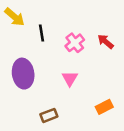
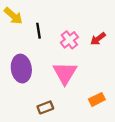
red arrow: (106, 42) -> (98, 39), turned -77
pink triangle: (70, 78) -> (65, 73), size x1.6

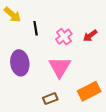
orange rectangle: (97, 99) -> (89, 91), size x1.5
brown rectangle: (45, 107) -> (50, 99), moved

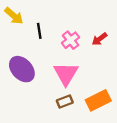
purple ellipse: (20, 63) -> (22, 69), turned -35
brown rectangle: (50, 99) -> (65, 102), moved

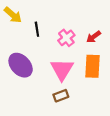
orange rectangle: (98, 100) -> (93, 66), moved, turned -60

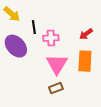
pink cross: (66, 38) -> (51, 38), moved, turned 35
purple ellipse: (21, 65) -> (16, 46), moved

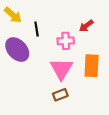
red arrow: (86, 34) -> (86, 26), moved
pink cross: (51, 38) -> (66, 41), moved

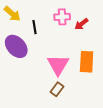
pink cross: (66, 41) -> (62, 17), moved
brown rectangle: (60, 95) -> (57, 89), turned -32

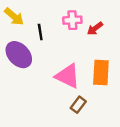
pink triangle: (58, 65) -> (68, 76), turned -35
brown rectangle: (57, 89) -> (78, 105), moved

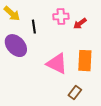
brown rectangle: (78, 105) -> (75, 93), moved

